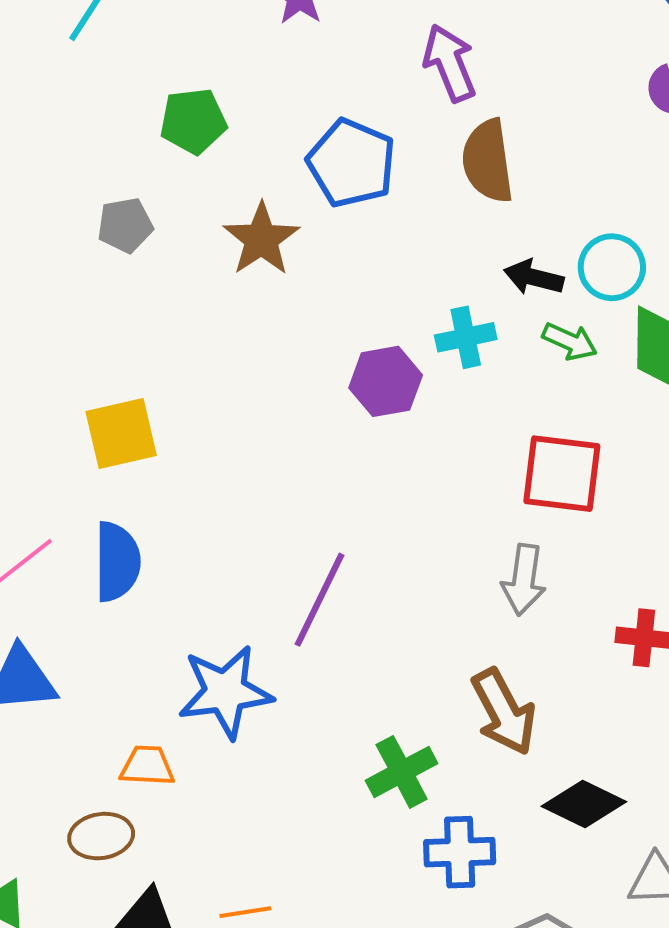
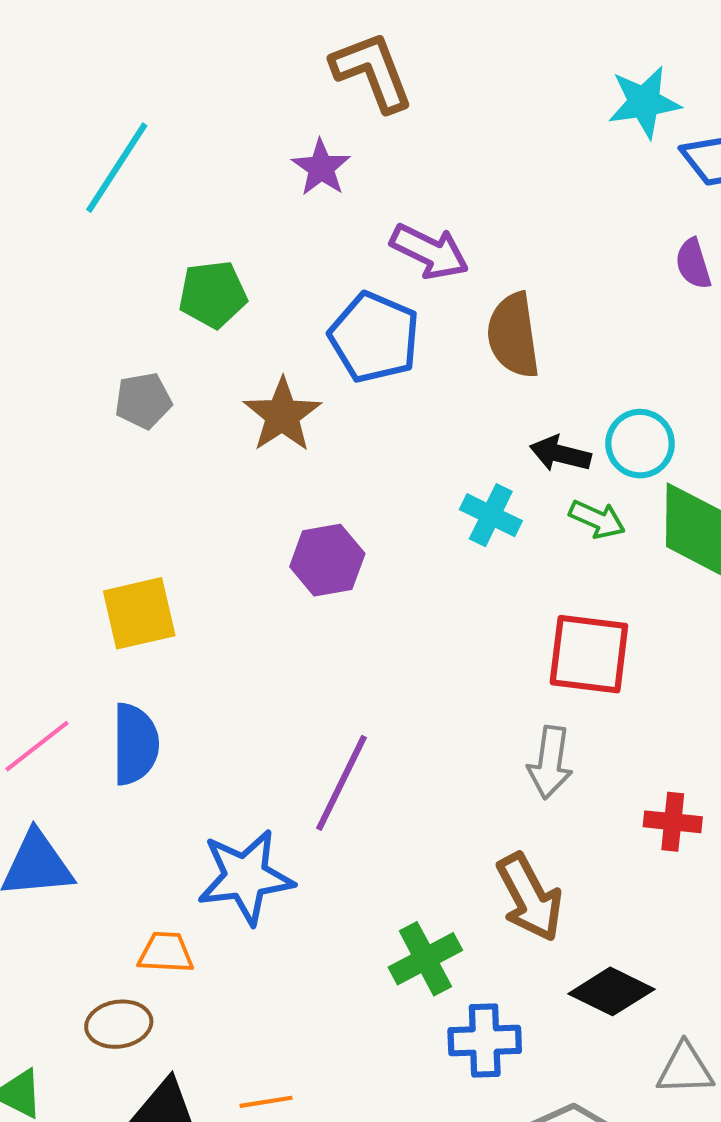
purple arrow: (450, 63) -> (429, 251), moved, turned 138
cyan cross: (466, 337) -> (491, 515), turned 38
purple hexagon: (386, 381) -> (327, 560), moved

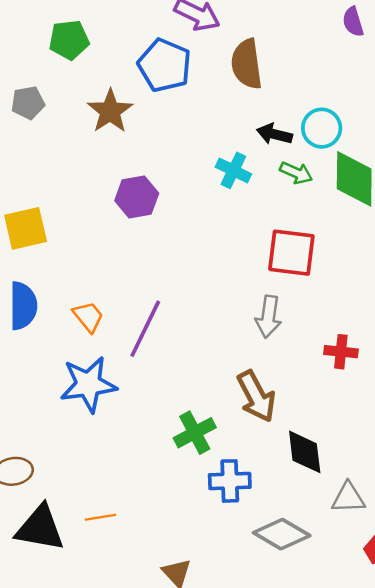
orange trapezoid: (166, 953) -> (88, 317), moved, turned 48
black diamond: (611, 991) -> (305, 452), turned 57

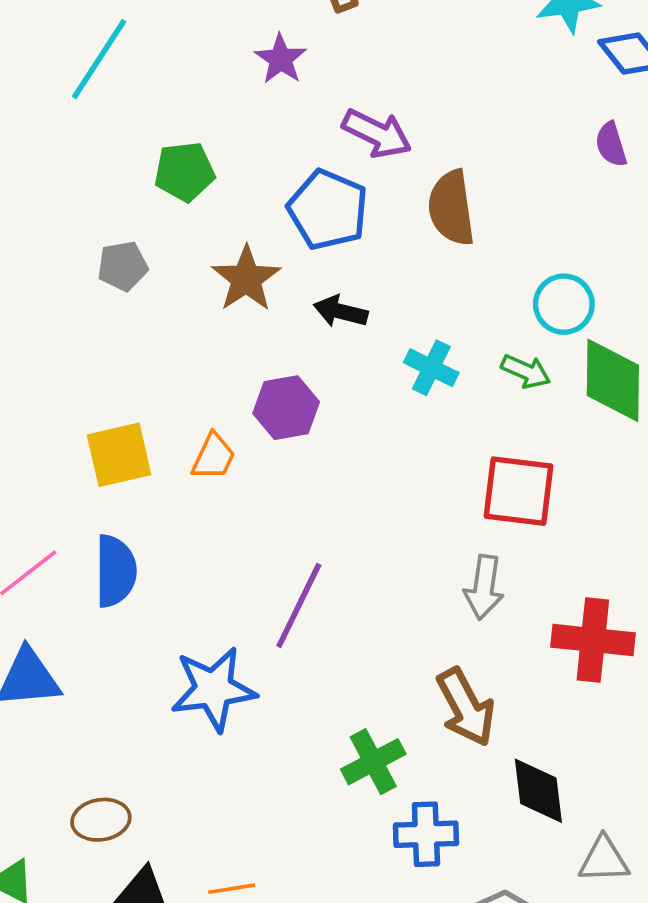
black arrow: (274, 134) -> (341, 311), moved
orange trapezoid: (88, 317) -> (213, 457), moved, turned 64
red cross: (341, 352) -> (593, 640), size x1.6

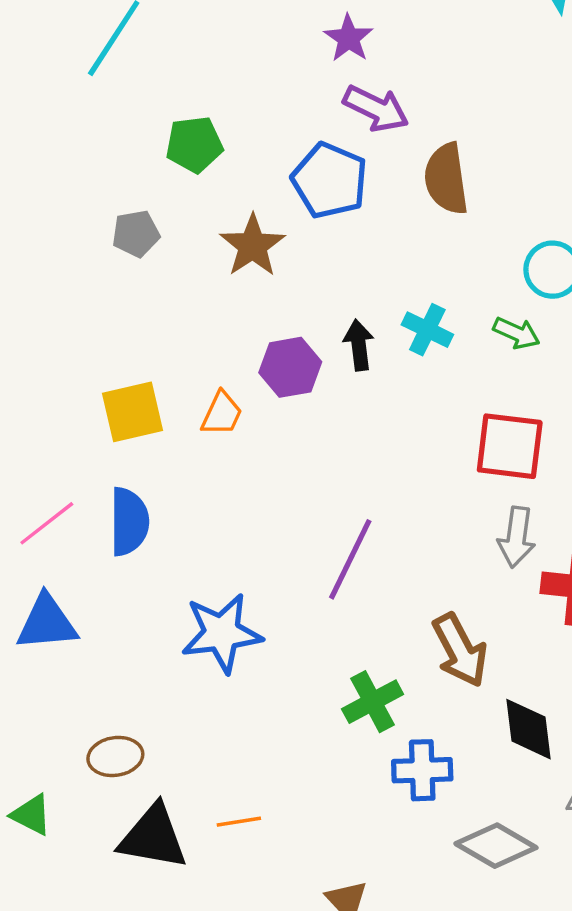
purple star: (281, 59) -> (349, 38), moved
black arrow: (341, 311) -> (359, 345), moved, turned 69
gray arrow: (484, 587) -> (517, 537), moved
purple line: (299, 606) -> (350, 559), moved

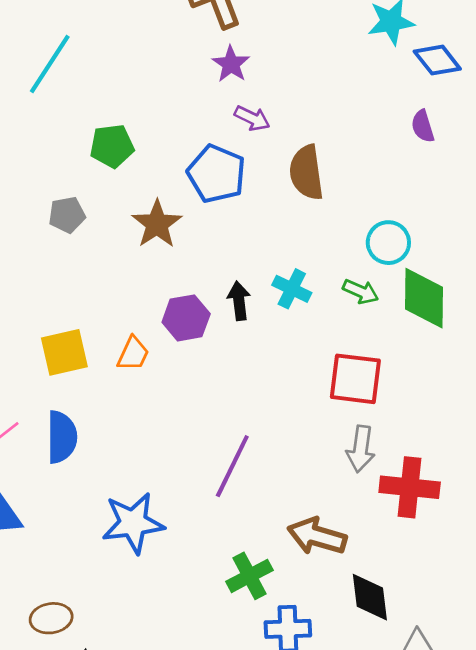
purple arrow: (376, 108) -> (252, 118), size x0.7
brown arrow: (460, 650) -> (317, 536), turned 134

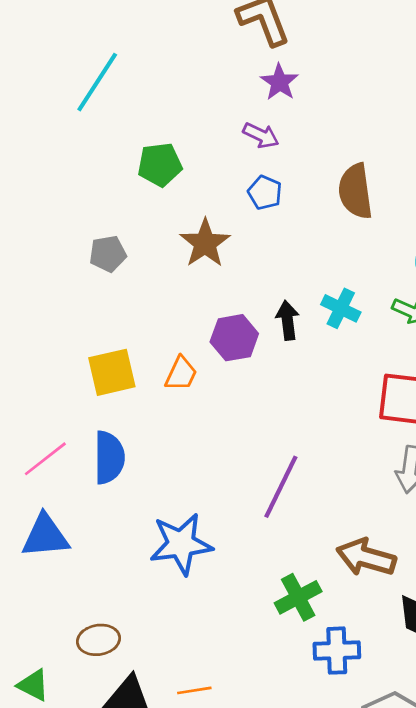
purple arrow: (252, 118) -> (261, 135), moved
blue pentagon: (216, 174) -> (265, 193), size x0.6
gray pentagon: (67, 215) -> (108, 254), moved

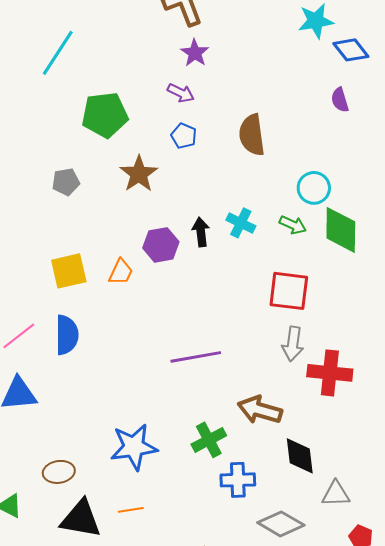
green pentagon: (160, 165) -> (105, 115), size x1.4
purple line: (281, 487) -> (196, 357), turned 54
blue star: (181, 544) -> (134, 447), moved

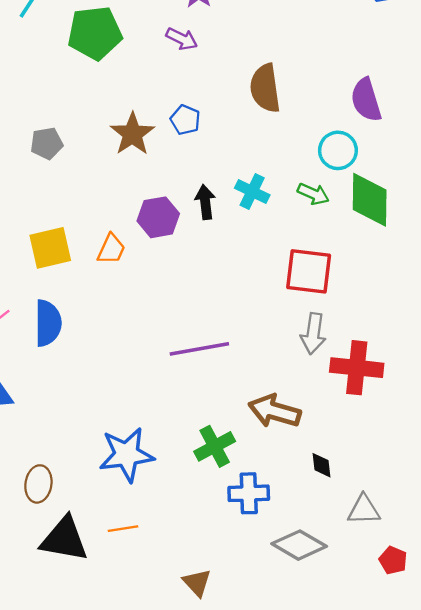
purple semicircle: (340, 100) -> (366, 100), moved, size x1.5
green pentagon: (105, 115) -> (95, 33), moved
blue pentagon: (184, 136) -> (185, 120), moved
black diamond: (300, 456) -> (322, 465), size x0.6
brown ellipse: (59, 472) -> (38, 484), turned -72

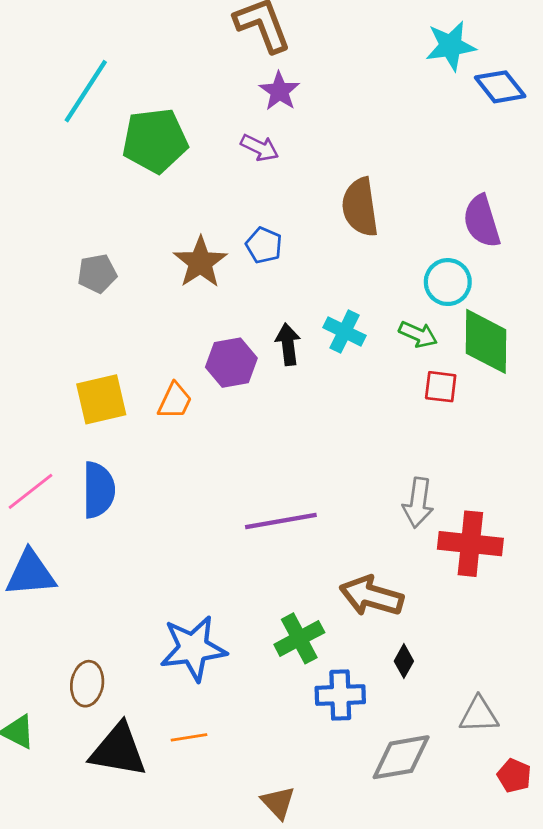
red square: (309, 271) -> (441, 387), moved, size x0.6
black diamond: (322, 465) -> (404, 661), moved, turned 36
gray diamond: (299, 545) -> (401, 757), turned -40

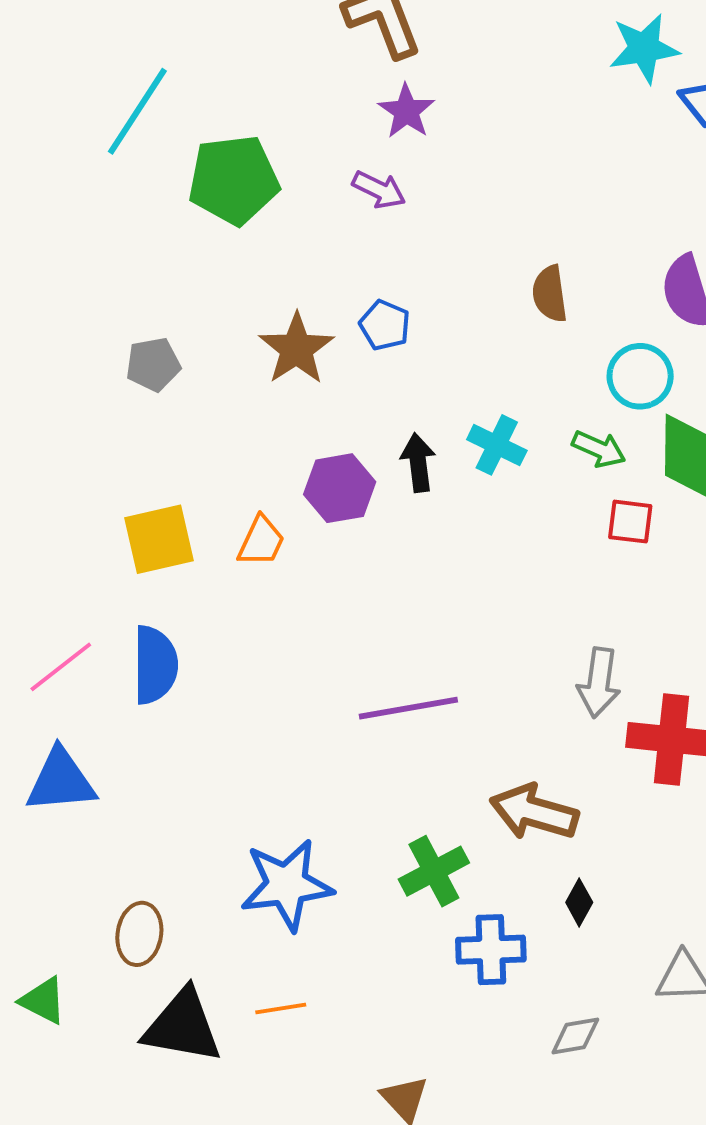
brown semicircle: (360, 207) -> (550, 294), moved, size x0.7
gray diamond: (401, 757) -> (575, 1036), size x0.6

